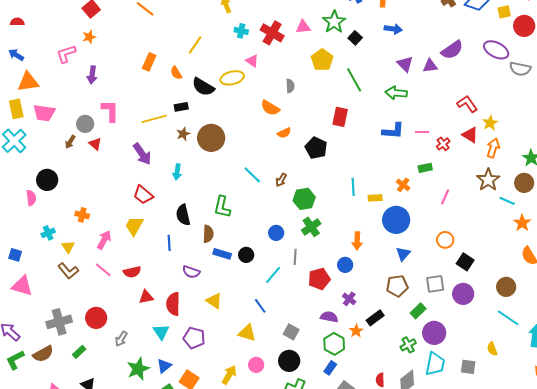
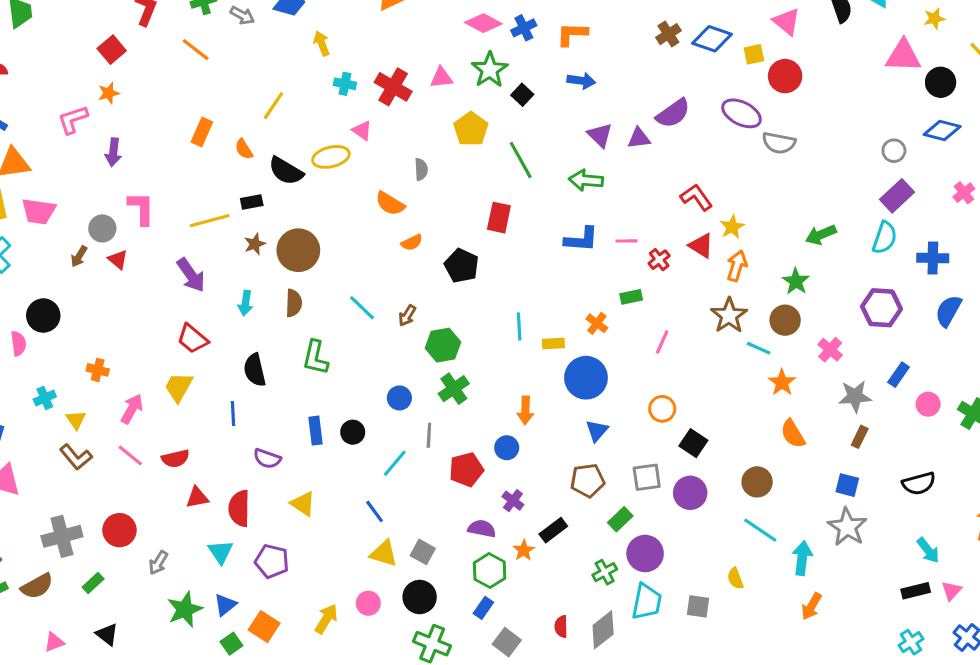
brown semicircle: (208, 234) -> (294, 303), moved
blue rectangle: (222, 254) -> (315, 431), turned 66
yellow triangle: (247, 333) -> (384, 553), moved

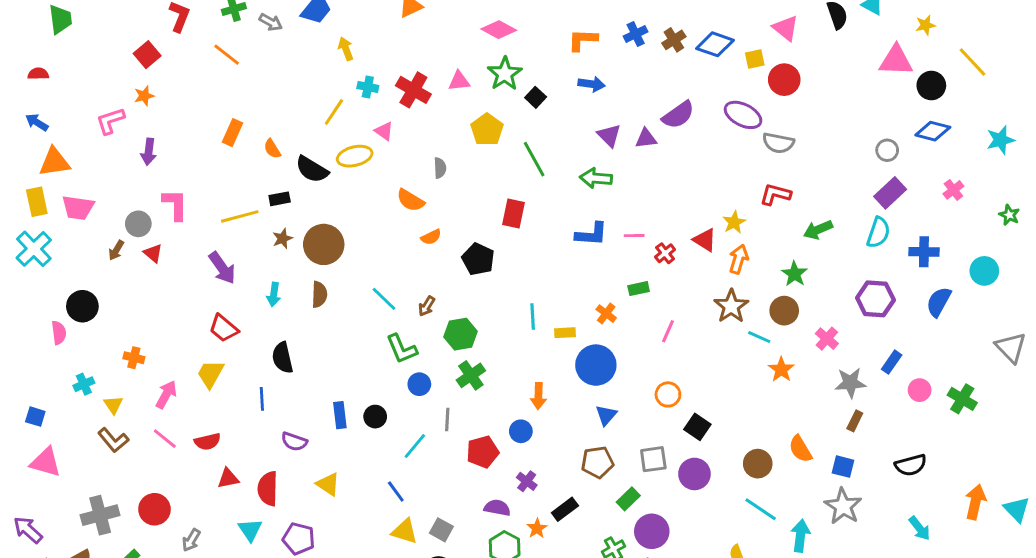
blue cross: (524, 28) -> (636, 34), moved
yellow line: (273, 106) -> (334, 112), moved
red L-shape: (696, 197) -> (775, 194), moved, turned -40
green L-shape: (315, 358) -> (402, 349), moved, turned -36
orange semicircle: (793, 434) -> (800, 449), moved

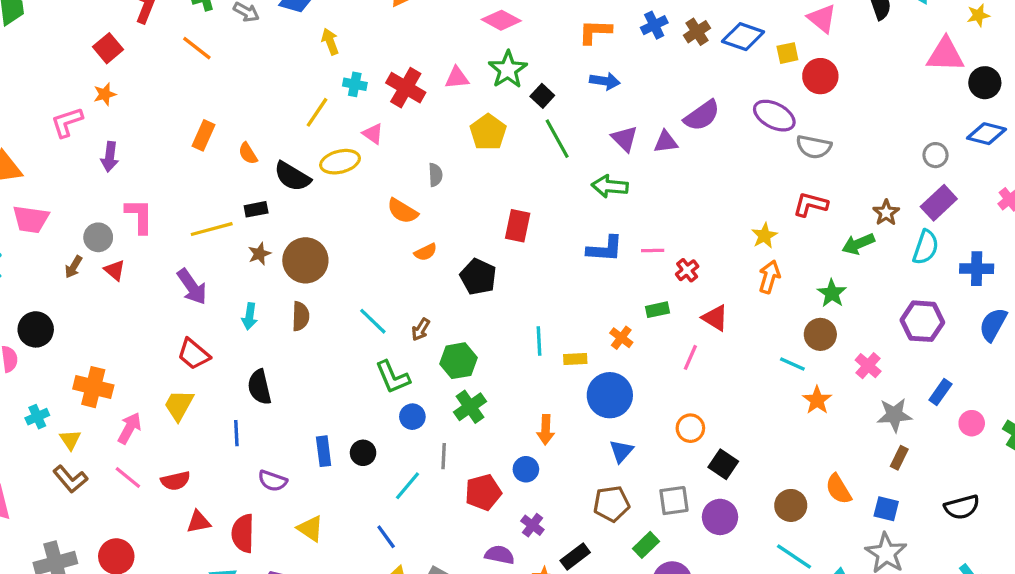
green line: (534, 159) -> (557, 139), moved
red triangle: (705, 240) -> (715, 318), moved
brown star: (731, 306) -> (886, 213), moved, size x0.7
orange cross: (134, 358) -> (93, 387), size x1.6

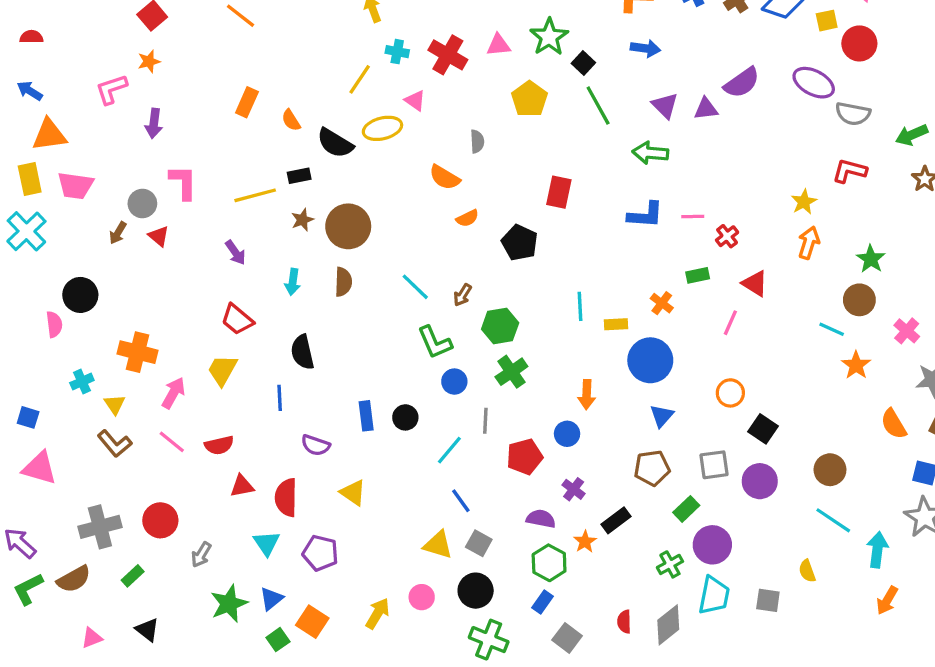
green arrow: (858, 244) -> (912, 135), moved
purple arrow: (192, 287) -> (235, 252), size x0.7
orange semicircle: (838, 489) -> (894, 424), moved
blue line: (386, 537) -> (461, 501), moved

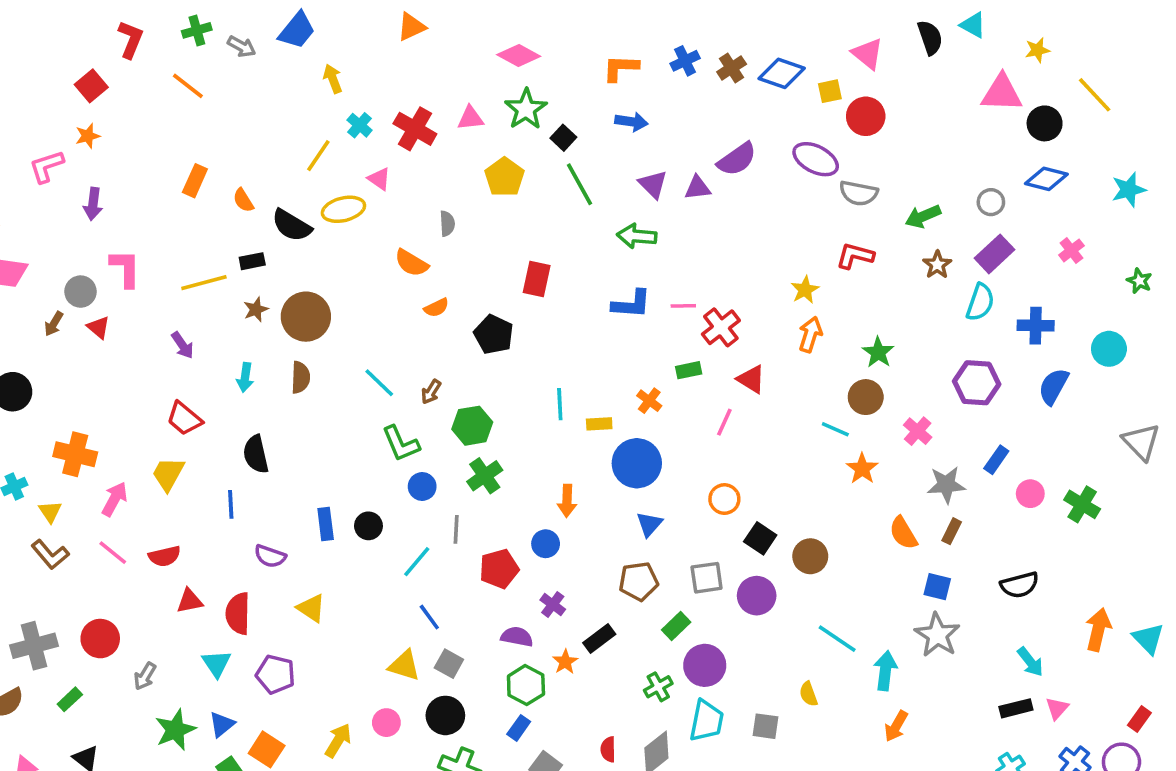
cyan cross: (397, 52) -> (360, 125), turned 30
red cross: (727, 236) -> (721, 327), size x1.5
brown circle: (830, 470) -> (810, 556), moved

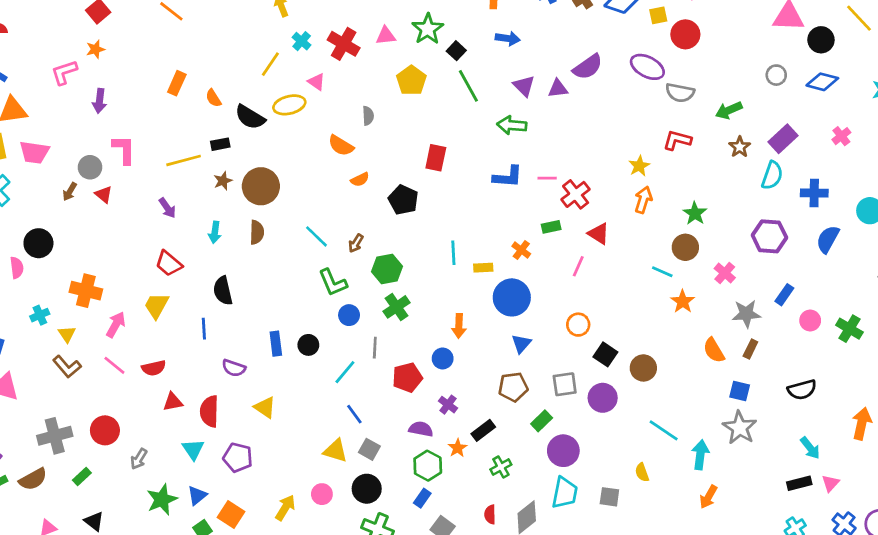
gray circle: (991, 202) -> (776, 75), moved
green cross: (658, 687) -> (501, 467), moved

